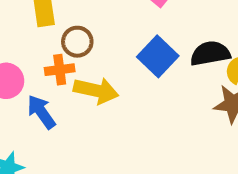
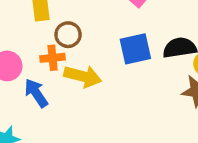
blue square: (158, 56) -> (135, 49), turned 32

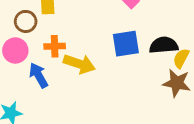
brown circle: (68, 35) -> (26, 21), moved

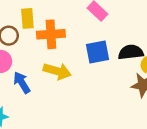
orange cross: (55, 46) -> (51, 34), moved, size x1.5

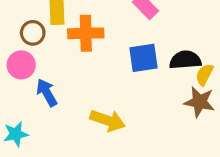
yellow arrow: (57, 71) -> (108, 120), moved

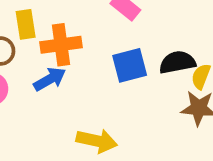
blue arrow: (47, 93) -> (50, 79), moved, turned 96

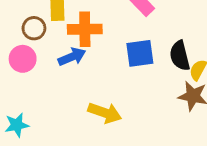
black semicircle: (177, 62) -> (180, 56), turned -100

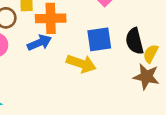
yellow arrow: (105, 113) -> (81, 64), moved

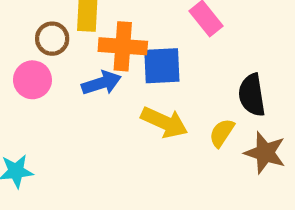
blue square: (99, 39) -> (162, 66), moved
yellow semicircle: (151, 54) -> (222, 133), moved

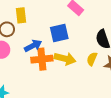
orange cross: (123, 46) -> (42, 59), moved

